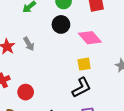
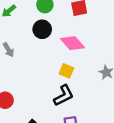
yellow square: (84, 64) -> (66, 71), turned 32

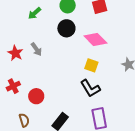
black L-shape: (64, 95) -> (90, 88), turned 90

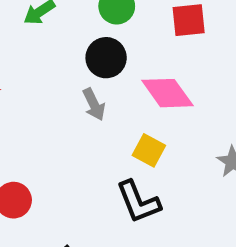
gray arrow: (36, 49) -> (94, 104), moved

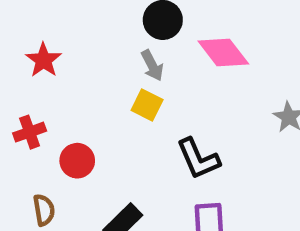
yellow square: (149, 150) -> (147, 105), moved

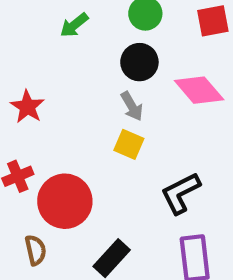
black L-shape: (198, 159) -> (181, 193), turned 90
red circle: (77, 161) -> (65, 201), size x1.6

